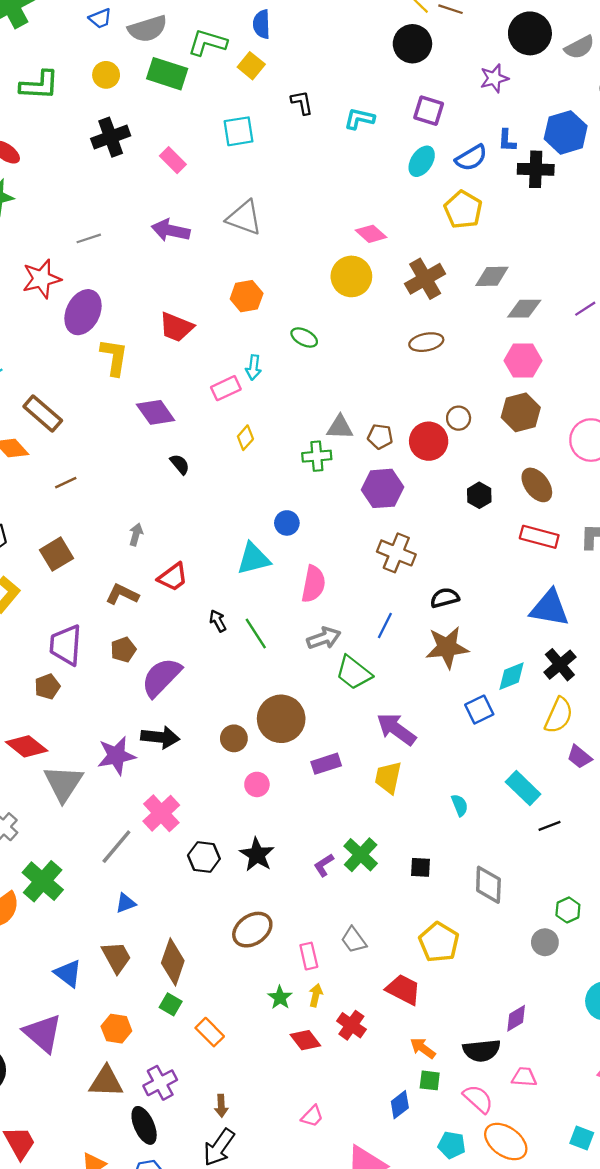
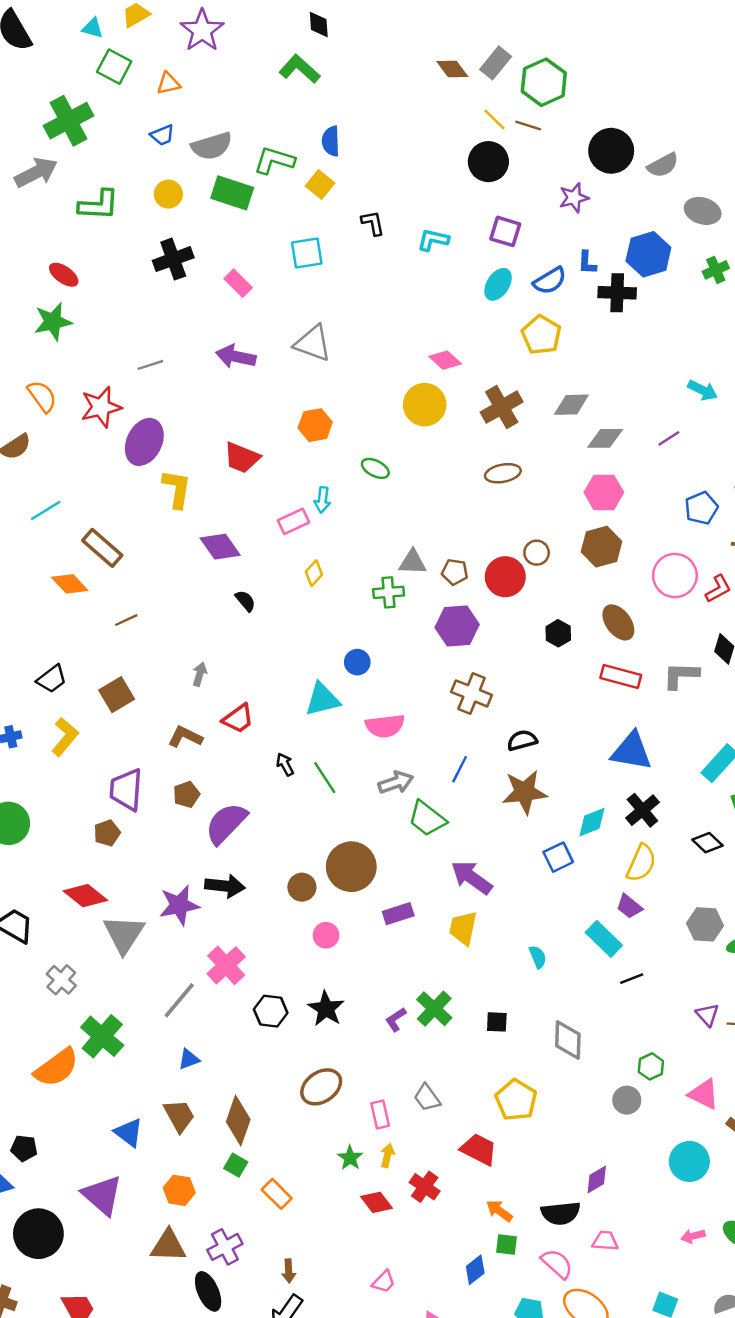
pink semicircle: (313, 584) -> (385, 726), turned 72
purple trapezoid: (579, 757) -> (629, 906), moved

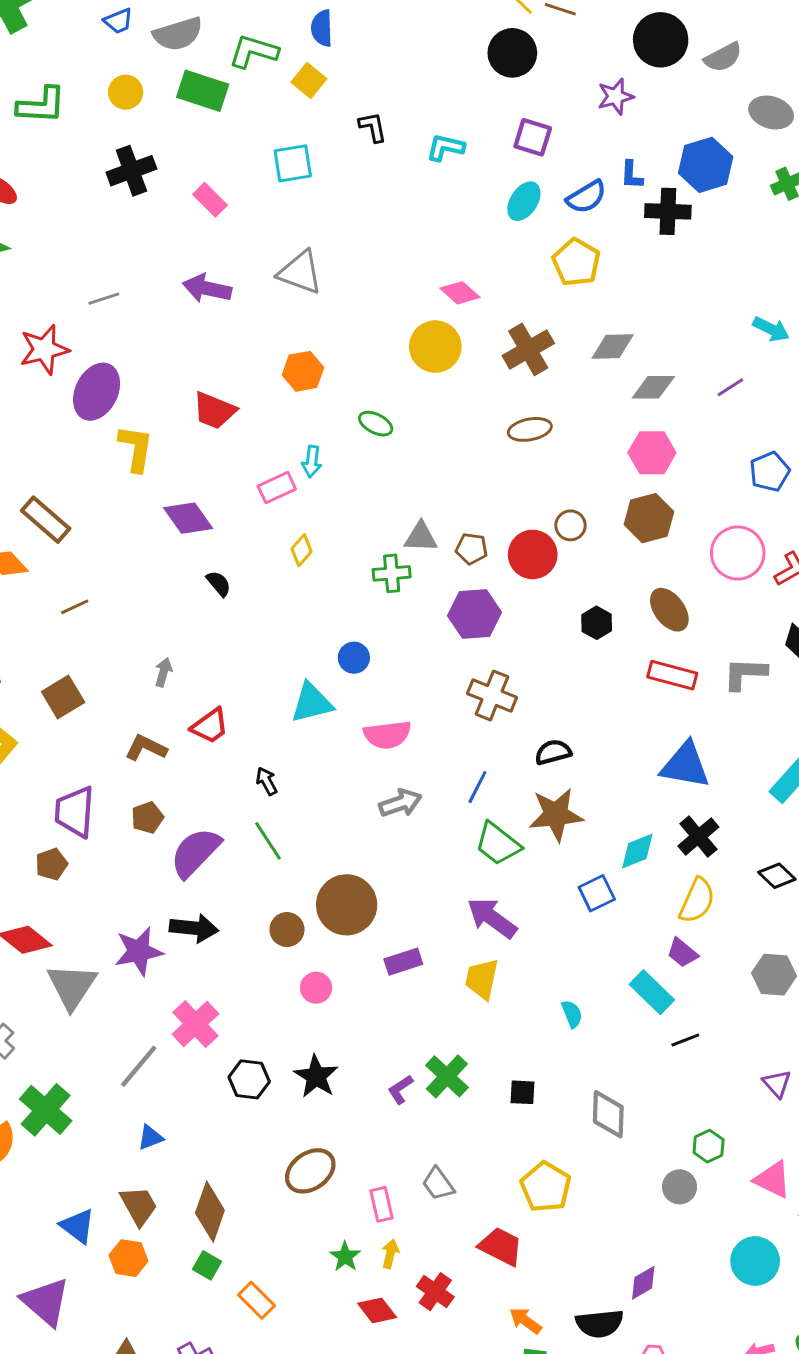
green line: (325, 778) -> (268, 841), moved
green trapezoid: (427, 819) -> (498, 844), moved
orange hexagon: (179, 1190) -> (129, 1258), moved

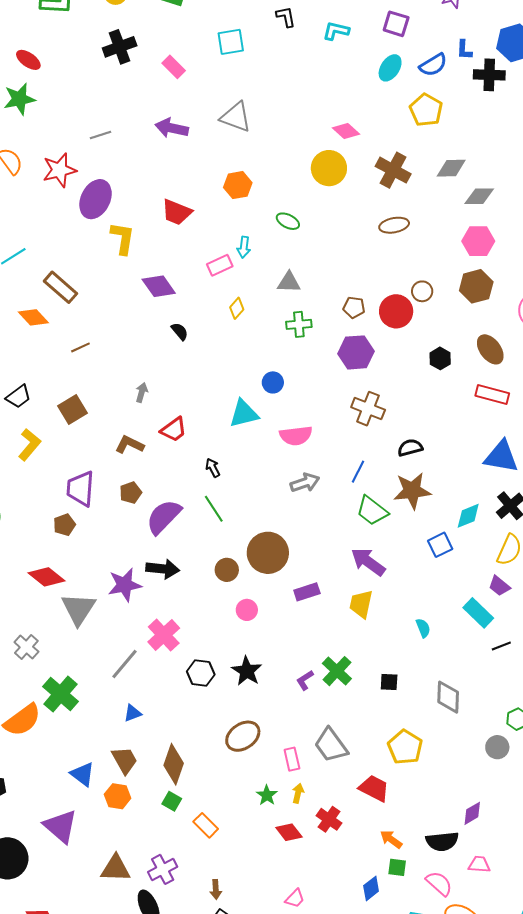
brown cross: (528, 349) -> (393, 170), turned -32
gray triangle: (421, 537) -> (289, 282), moved
gray trapezoid: (438, 1184) -> (331, 745), size x1.5

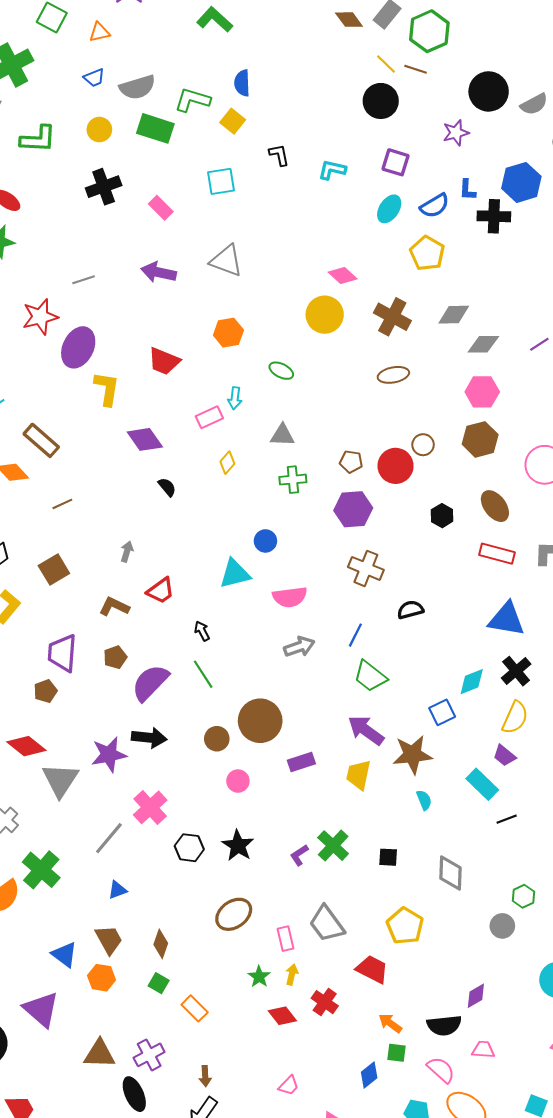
brown star: (412, 491) -> (412, 755), moved
brown diamond: (174, 764) -> (161, 944), size x0.7

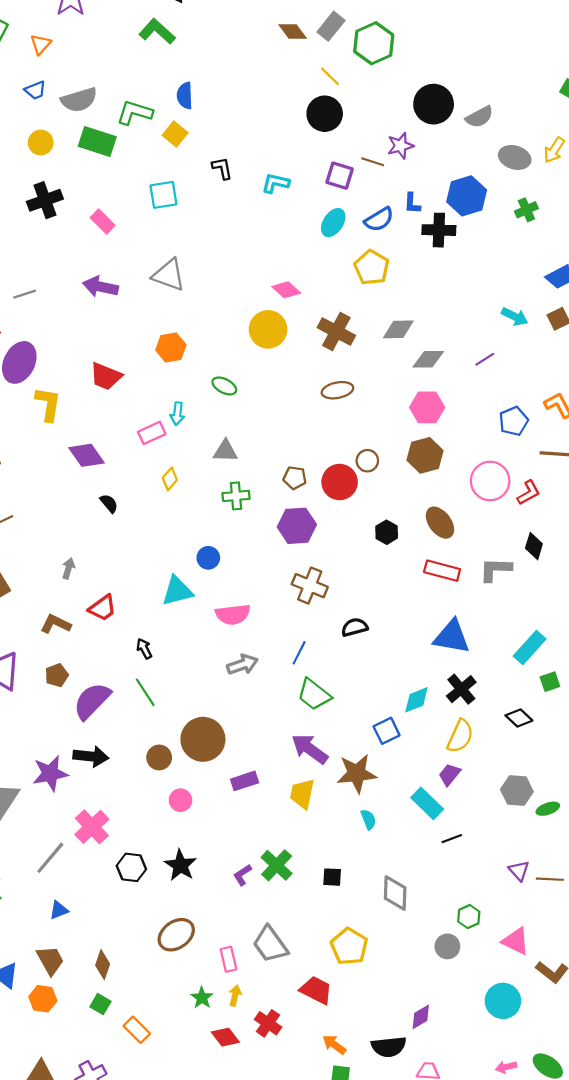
orange triangle: (99, 32) -> (41, 44), turned -35
brown line: (416, 69) -> (373, 162), moved
purple trapezoid: (504, 756) -> (450, 775), turned 90

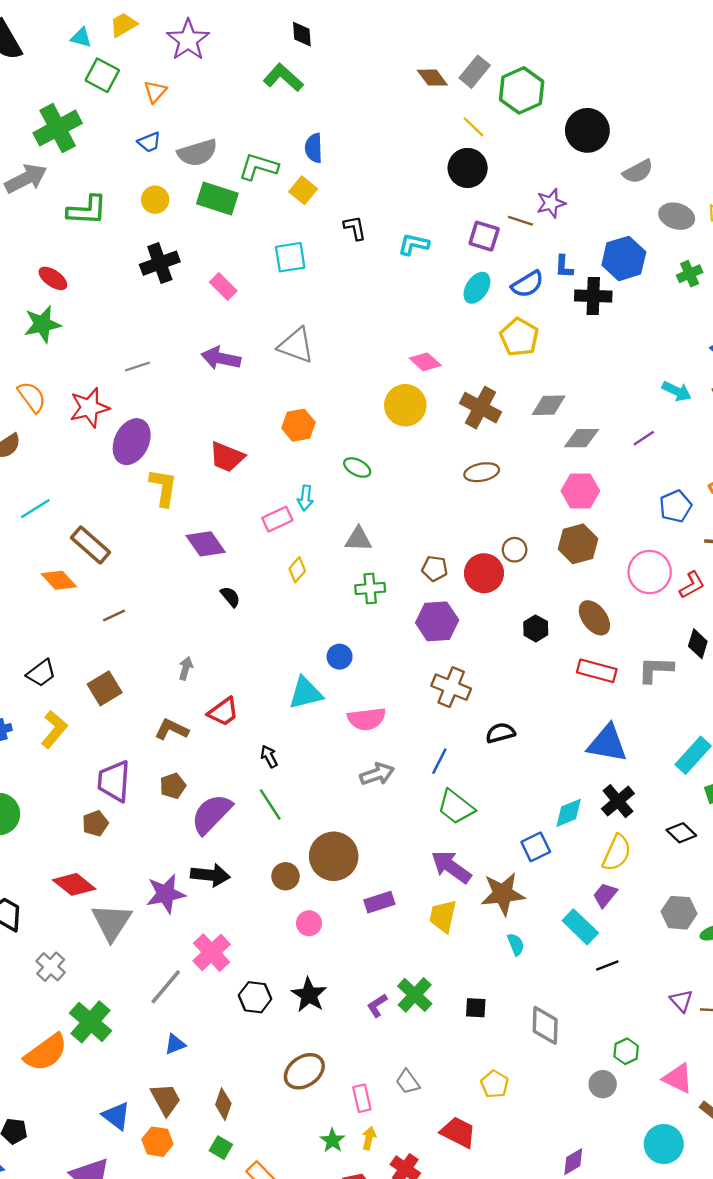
black circle: (434, 104) -> (587, 130), moved
gray trapezoid: (270, 944) -> (408, 1082), size x0.6
yellow pentagon: (349, 946) -> (495, 1084), size x0.7

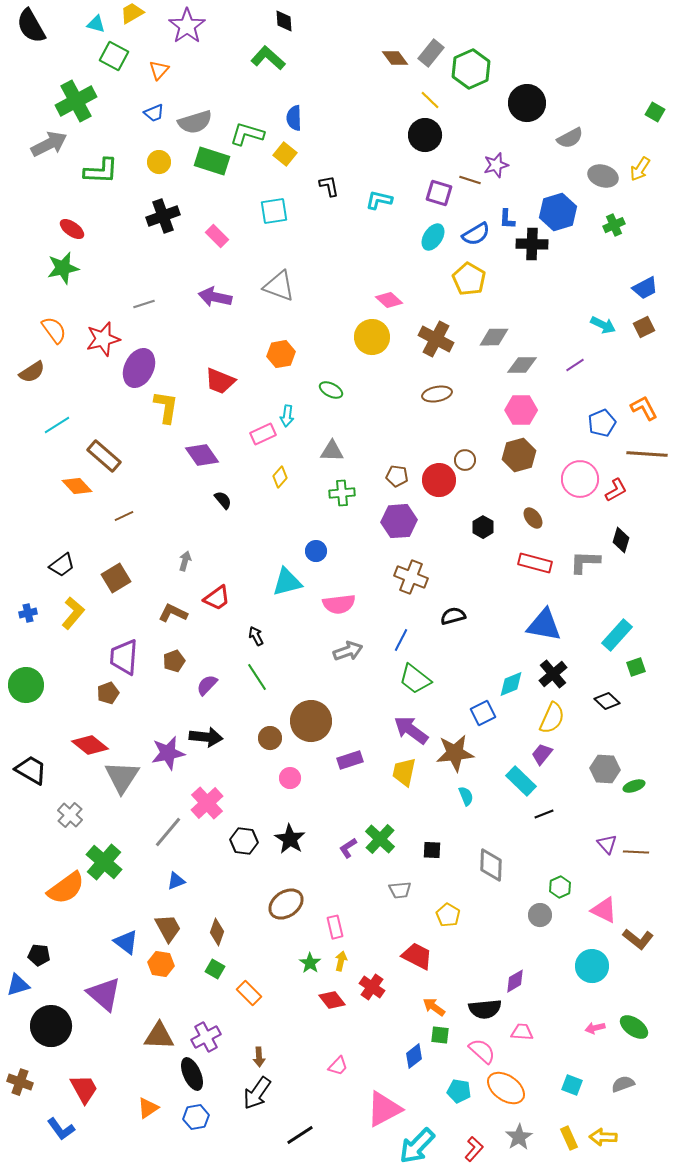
brown ellipse: (594, 618) -> (533, 518), size x0.7
purple semicircle: (212, 814) -> (207, 685), size x0.6
gray trapezoid: (408, 1082) -> (400, 890), moved, turned -60

